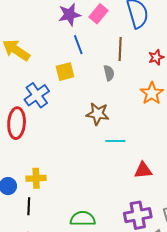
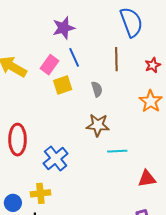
pink rectangle: (98, 14) -> (49, 65), moved
gray semicircle: (109, 73) -> (97, 89), moved
blue cross: (37, 95) -> (56, 158), moved

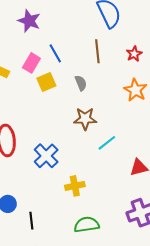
purple star: (64, 28) -> (29, 21), moved, turned -30
cyan line: (117, 151) -> (107, 143), turned -30
yellow cross: (40, 193) -> (75, 186), moved

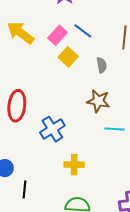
blue line: (55, 53) -> (83, 31), turned -36
yellow square: (46, 82) -> (68, 57), turned -36
cyan line: (107, 143) -> (115, 129), turned 30

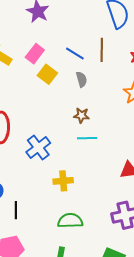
blue line: (83, 31) -> (75, 54), moved
brown star: (98, 101) -> (81, 115), size x0.7
cyan line: (115, 129) -> (87, 138), moved

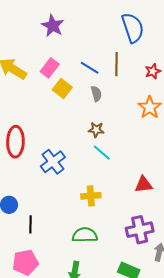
cyan line: (87, 138) -> (102, 153), turned 42
yellow cross: (63, 181) -> (91, 196), moved

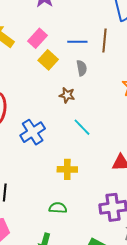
blue line: (90, 68) -> (77, 42), turned -36
brown star: (96, 130) -> (67, 95), moved
green semicircle: (85, 235) -> (58, 208), size x0.7

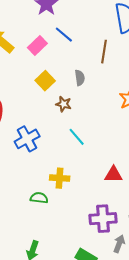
blue line: (77, 42) -> (64, 35), moved, turned 36
yellow square: (48, 60) -> (45, 81), moved
green semicircle: (58, 208) -> (39, 198), moved

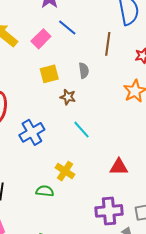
yellow square: (45, 81) -> (49, 74), turned 30
yellow cross: (60, 178) -> (65, 171), turned 30

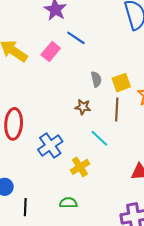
brown line: (108, 44) -> (117, 110), moved
yellow square: (49, 74) -> (121, 83), moved
yellow cross: (65, 171) -> (80, 167), moved, turned 30

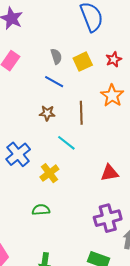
blue line: (76, 38) -> (54, 82), moved
gray semicircle: (96, 79) -> (56, 56), moved
yellow square: (121, 83) -> (83, 62), moved

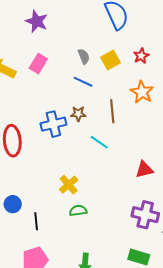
blue cross: (18, 154) -> (53, 124), moved, turned 30
yellow cross: (49, 173) -> (69, 185), moved
purple cross: (108, 218) -> (145, 215), turned 32

